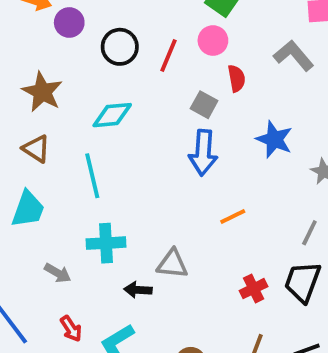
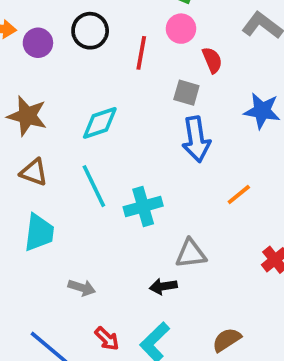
black circle: (120, 47) -> (90, 31), moved
cyan cross: (106, 243) -> (143, 206), moved

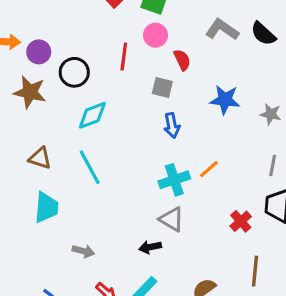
black circle: (90, 31) -> (74, 72), moved
brown star: (27, 116) -> (30, 92), moved
blue arrow: (196, 139) -> (172, 125), size x0.7
cyan cross: (143, 206) -> (174, 180), moved
gray triangle: (191, 254) -> (172, 219), turned 40

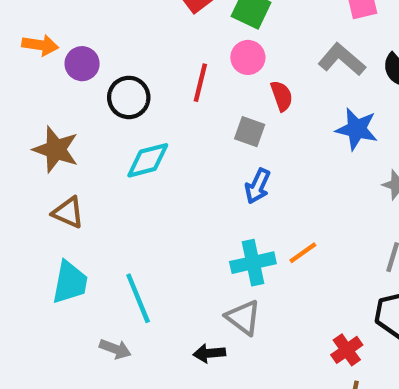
brown star: (30, 92) -> (56, 149), moved
blue star: (225, 100) -> (357, 129), moved
blue arrow: (172, 125) -> (258, 186), turned 30
cyan line: (90, 167) -> (138, 298), moved
red cross: (241, 221) -> (347, 350), moved

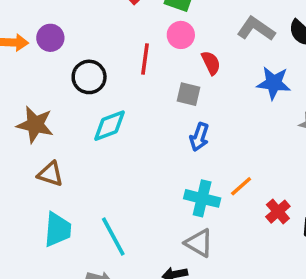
purple circle: (82, 64) -> (50, 38), moved
cyan cross: (253, 263) -> (202, 198), turned 32
red cross: (347, 350) -> (278, 212), moved

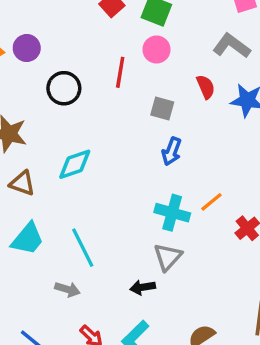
red semicircle: (211, 63) -> (206, 87), moved
cyan diamond: (109, 126) -> (75, 164), moved
cyan trapezoid: (58, 230) -> (28, 239), turned 33
gray triangle: (199, 243) -> (168, 257), turned 40

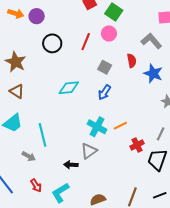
cyan diamond: (75, 164) -> (69, 88), moved

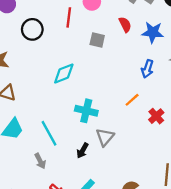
blue arrow: (104, 92) -> (147, 69), moved
cyan cross: (97, 127) -> (86, 111), moved
gray arrow: (29, 156) -> (40, 161), turned 48
black arrow: (71, 165) -> (83, 151), moved, turned -48

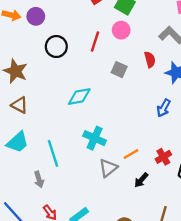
orange line: (132, 100) -> (131, 154), moved
black arrow: (83, 151) -> (141, 180), moved

